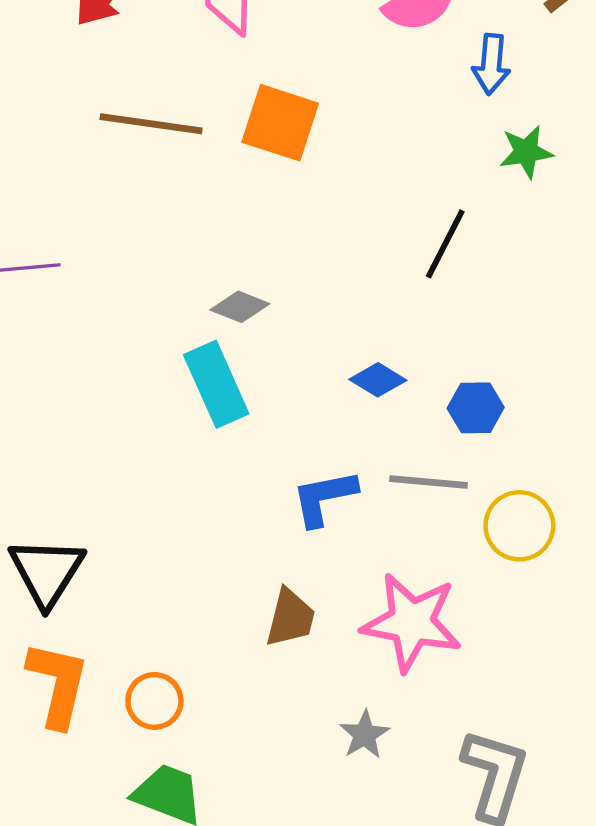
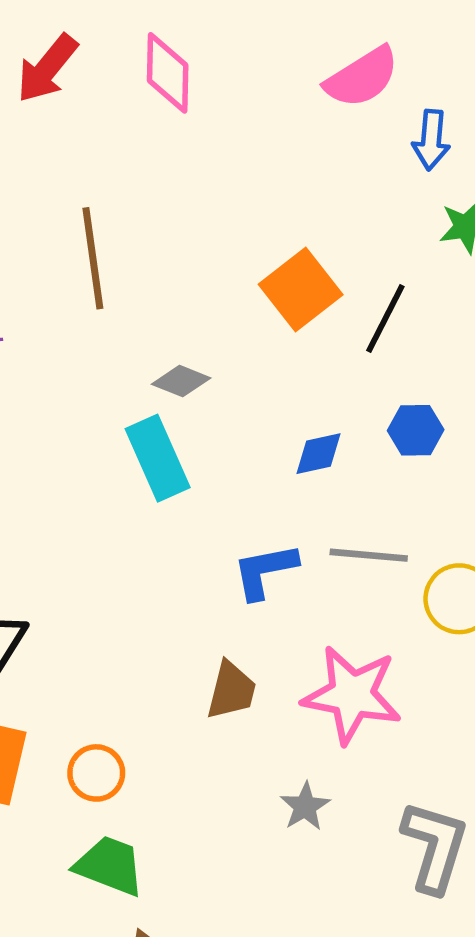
orange square: (280, 123) -> (301, 289), moved, turned 34
brown line: (151, 124) -> (93, 258), moved, turned 74
blue diamond: (378, 380) -> (318, 454), turned -44
blue hexagon: (476, 408) -> (416, 430), moved

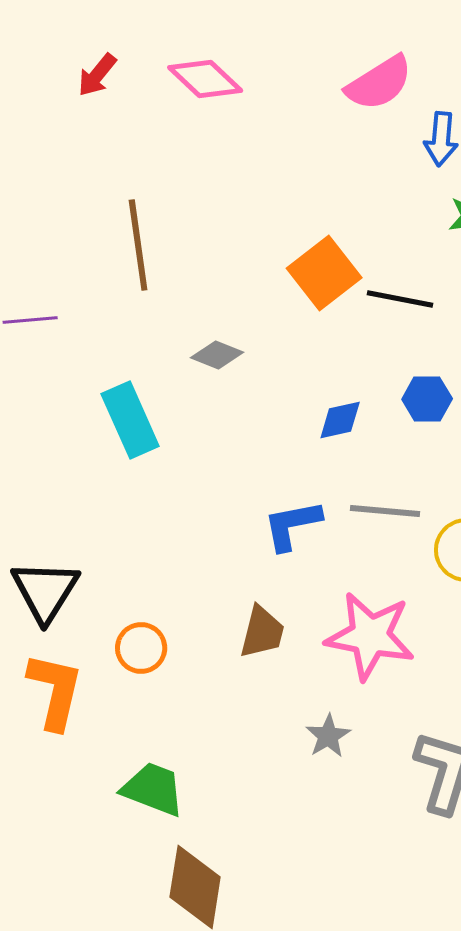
red arrow: (47, 68) -> (97, 75), size x0.7
pink diamond: (168, 73) -> (205, 79), turned -48
black line: (385, 319) -> (400, 299), turned 74
cyan rectangle: (158, 458) -> (130, 420), moved
orange circle: (96, 773) -> (141, 648), moved

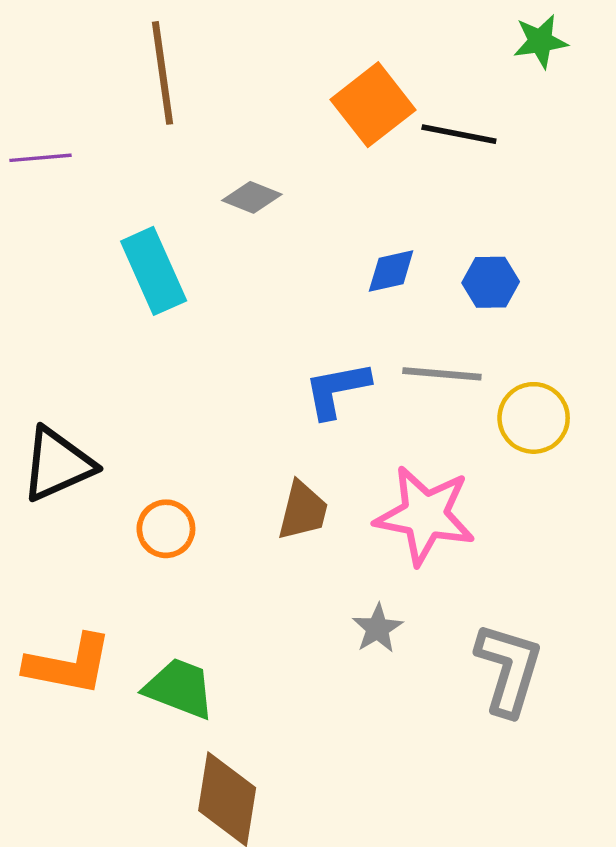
blue hexagon: (427, 399) -> (491, 282), moved
black triangle: (45, 591) -> (57, 464), turned 34
orange L-shape: (55, 691) -> (69, 665), moved, turned 88

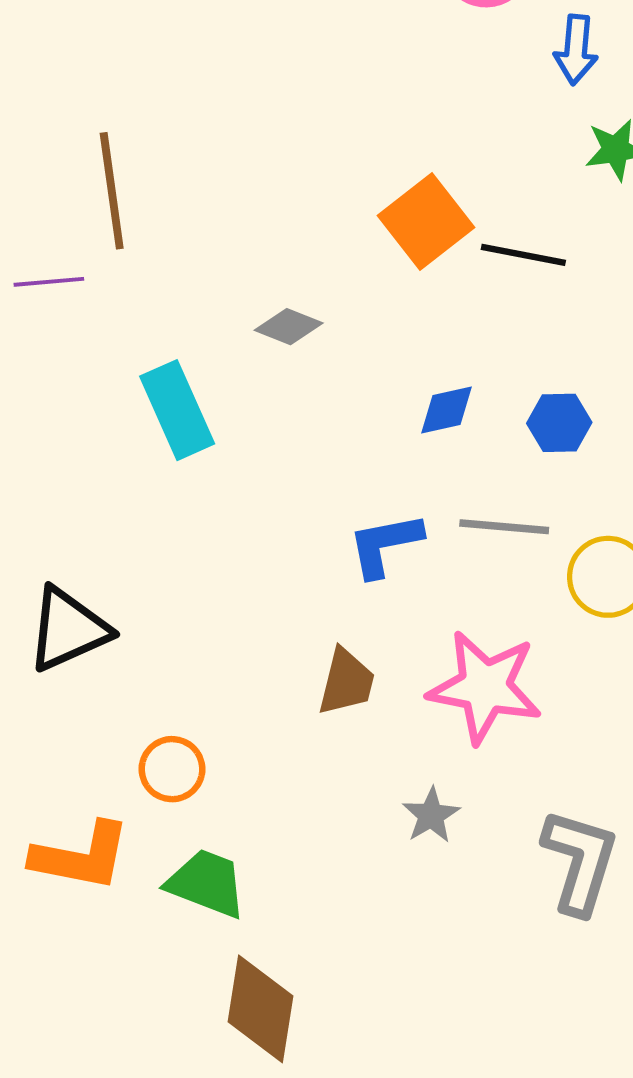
brown line: (163, 73) -> (112, 191), moved
orange circle: (166, 529) -> (172, 769), moved

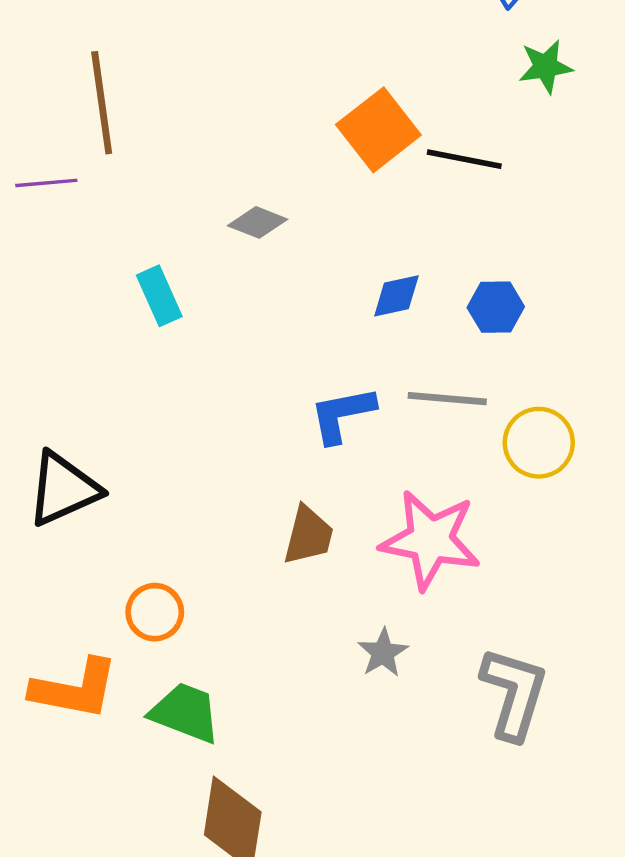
cyan rectangle: (177, 410) -> (159, 296), size x0.7

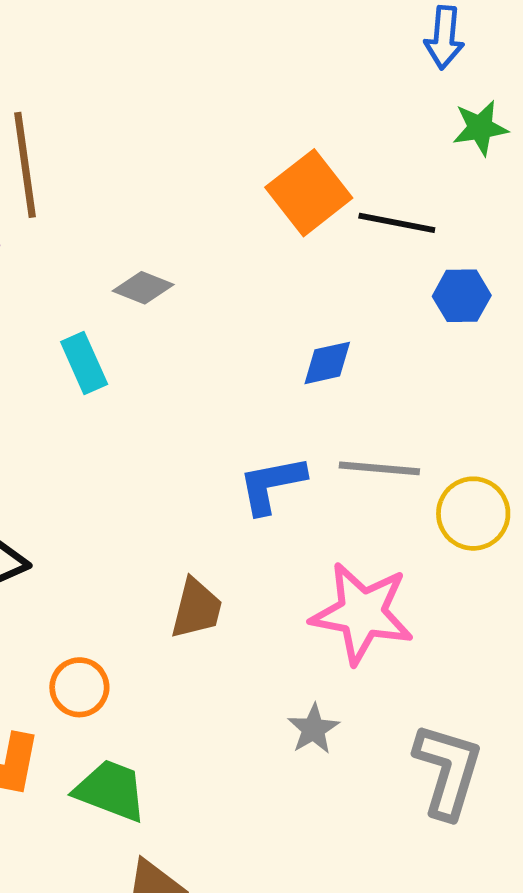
gray diamond: (258, 222) -> (143, 288), moved
blue hexagon: (496, 307) -> (462, 296), moved
brown trapezoid: (308, 535) -> (196, 609), moved

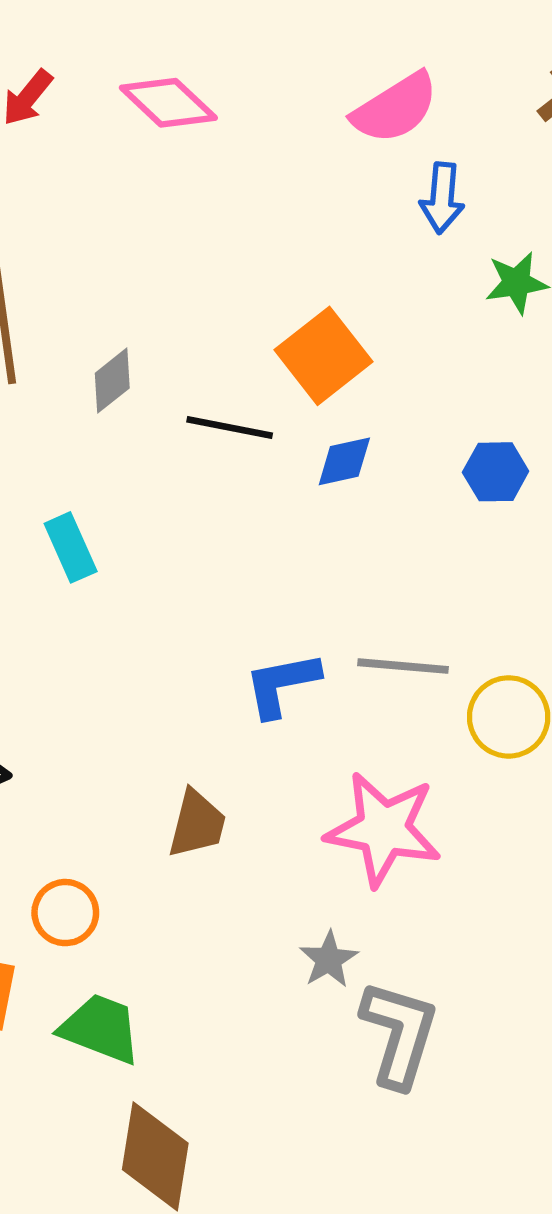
blue arrow: (444, 37) -> (442, 198), moved
black line: (397, 223) -> (230, 428), moved
gray diamond: (143, 288) -> (112, 381), moved, turned -60
blue diamond: (327, 363) -> (344, 461), moved
gray L-shape: (448, 771) -> (399, 1034), moved

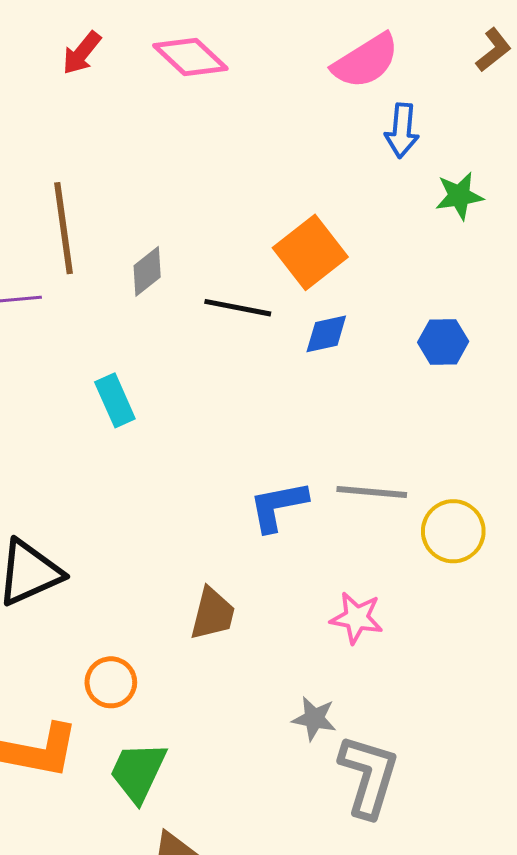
pink star: (383, 829) -> (357, 618), size x0.6
gray star: (329, 959) -> (314, 719), turned -30
green trapezoid: (101, 1029) -> (138, 772), turned -86

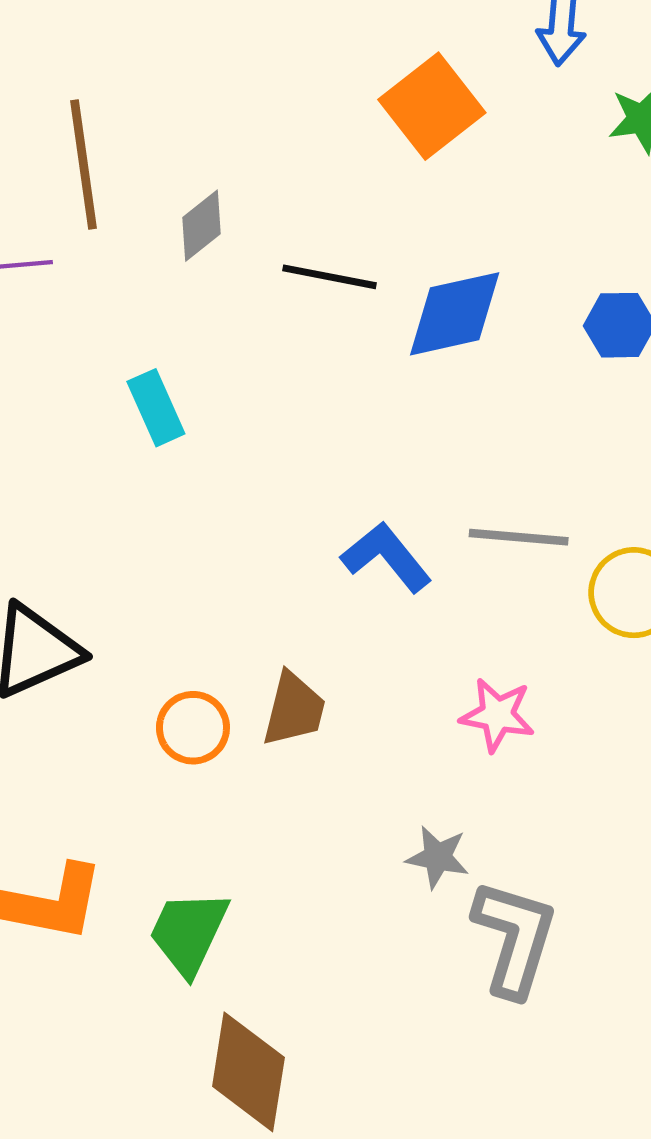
orange square: (310, 252) -> (432, 106), moved
blue diamond: (326, 334) -> (455, 314), size x1.6
blue L-shape: (278, 506) -> (386, 557), turned 62
orange circle: (111, 682) -> (193, 728), moved

